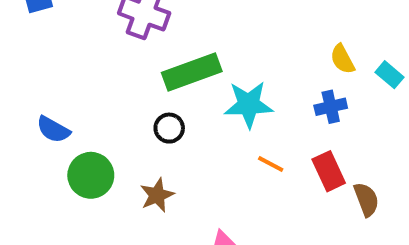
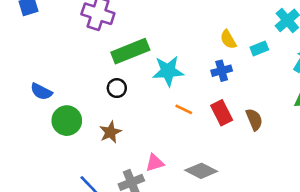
cyan rectangle: (390, 75) -> (259, 49), turned -60
brown semicircle: (366, 199) -> (254, 119), moved

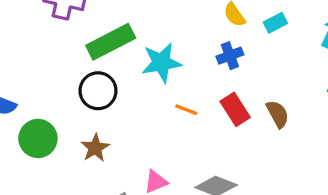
black circle: (117, 88) -> (98, 91), size x1.5

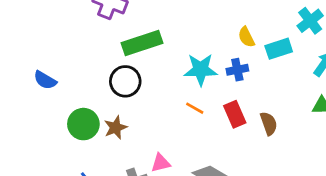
cyan rectangle: (275, 23) -> (279, 49), size x1.4
cyan star: (161, 63) -> (201, 70), moved
green circle: (38, 138) -> (83, 124), moved

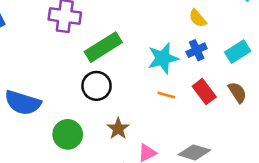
cyan rectangle: (279, 49) -> (238, 52), moved
blue semicircle: (45, 80) -> (23, 103), size x1.6
brown star: (116, 128) -> (118, 129), moved

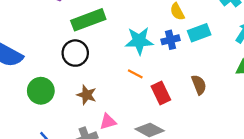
cyan rectangle: (238, 52) -> (199, 33), moved
red rectangle: (204, 92) -> (161, 93), moved
brown star: (118, 129) -> (87, 95), turned -30

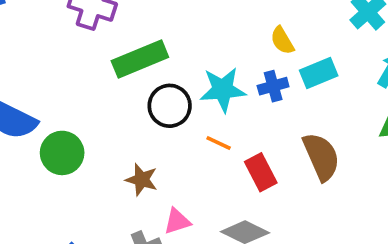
black circle: (75, 53) -> (170, 106), moved
brown semicircle: (199, 85) -> (321, 157), size x1.5
green circle: (41, 91) -> (62, 153), moved

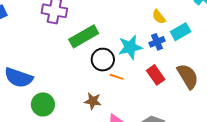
orange line: (219, 143) -> (117, 77), moved
green circle: (62, 153) -> (43, 104), moved
red rectangle: (261, 172) -> (156, 75), moved

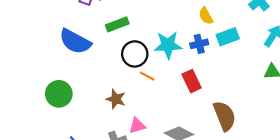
green rectangle: (84, 36) -> (117, 24), size x0.7
brown semicircle: (188, 76) -> (225, 116), moved
blue semicircle: (19, 78) -> (75, 42), moved

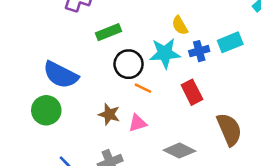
yellow semicircle: (206, 16) -> (180, 25), moved
blue semicircle: (75, 42) -> (61, 75), moved
pink triangle: (137, 126) -> (137, 123), moved

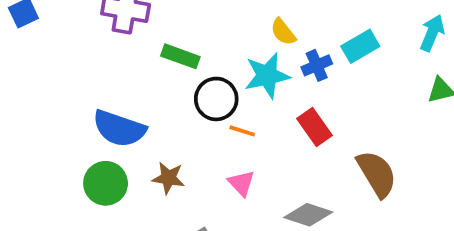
green rectangle: (108, 32) -> (180, 56), turned 50
brown star: (109, 114) -> (169, 178), moved
pink triangle: (137, 123) -> (241, 183), turned -48

